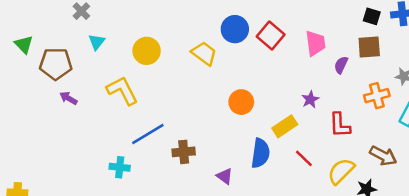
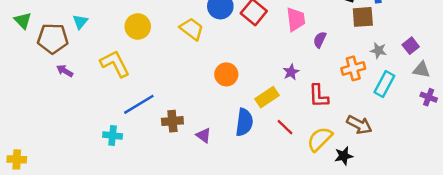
cyan triangle: (97, 42) -> (80, 22), moved
brown square: (369, 47) -> (363, 17), moved
purple triangle: (225, 176) -> (204, 135), moved

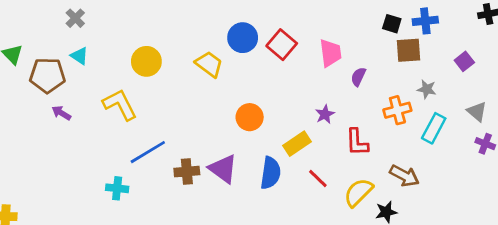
cyan triangle: (80, 22) -> (79, 56), turned -35
purple square: (411, 46) -> (464, 61), moved
gray triangle: (421, 70) -> (477, 112), turned 30
purple triangle: (204, 135) -> (223, 169), moved, size x1.6

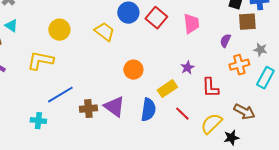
purple semicircle: (358, 77) -> (225, 41), moved
yellow L-shape: (120, 105) -> (40, 61), turned -52

